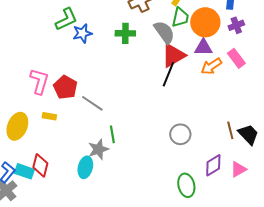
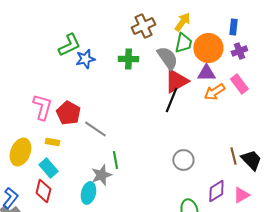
cyan rectangle: (24, 171) -> (48, 168), moved, turned 30

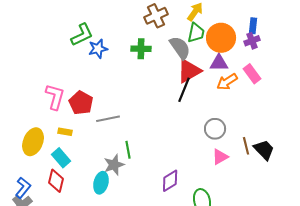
blue rectangle: (233, 27) -> (253, 26), moved
gray line: (95, 129) -> (108, 119), turned -45
gray circle: (183, 160) -> (215, 129), moved
purple diamond: (216, 191) -> (170, 181), moved
pink triangle: (241, 195) -> (220, 157), moved

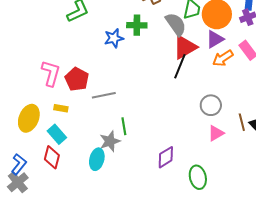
blue star: (98, 49) -> (114, 38), moved
purple triangle: (219, 63) -> (215, 39), turned -30

